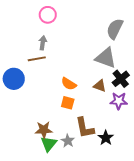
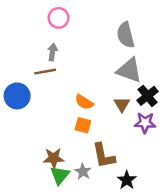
gray semicircle: (115, 29) -> (126, 35), moved, turned -40
brown triangle: (100, 86) -> (122, 104), turned 40
black star: (106, 138) -> (127, 180), moved

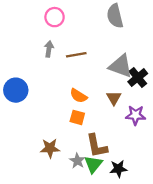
gray semicircle: (126, 35) -> (115, 16), moved
brown line: (45, 72) -> (76, 55), moved
black cross: (148, 96) -> (138, 78), moved
green triangle: (60, 175) -> (93, 164), moved
black star: (127, 180) -> (118, 169), turned 30

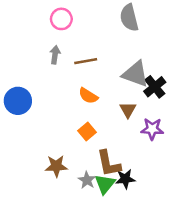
orange semicircle: (78, 96) -> (88, 96), moved
orange square: (77, 117) -> (87, 132), turned 35
black star: (118, 169) -> (125, 179), moved

